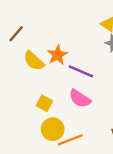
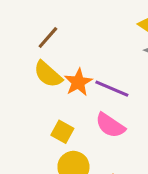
brown line: (16, 34) -> (48, 38), moved
orange star: (57, 55) -> (78, 82), moved

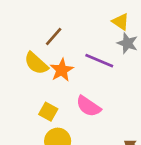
brown line: (48, 38) -> (54, 36), moved
purple line: (112, 89) -> (99, 61), moved

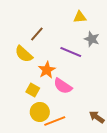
yellow triangle: (121, 22) -> (80, 17), moved, turned -40
orange star: (62, 70) -> (47, 70), moved

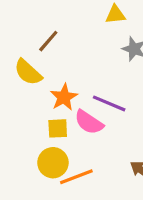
purple line: (71, 52) -> (109, 103), moved
yellow square: (33, 90) -> (58, 128), moved, turned -32

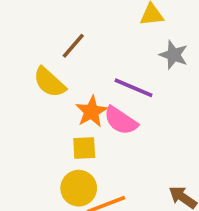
purple line: (109, 103) -> (133, 88), moved
pink semicircle: (89, 122) -> (121, 121), moved

